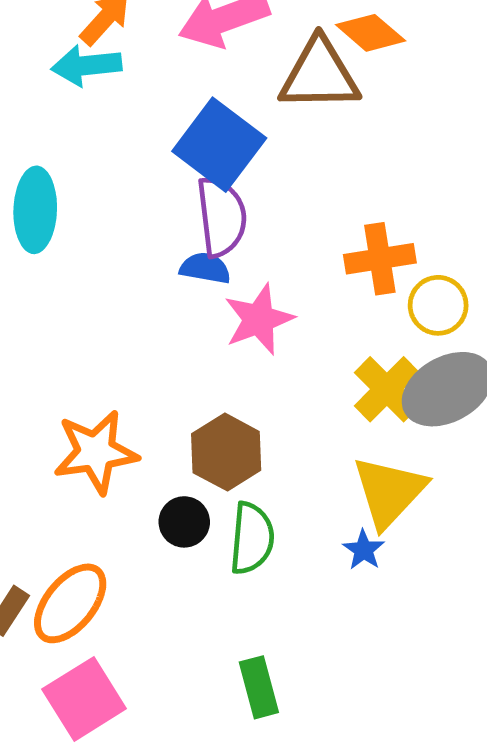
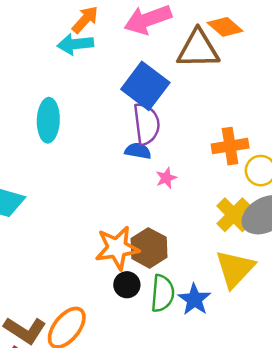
pink star: (259, 319) -> (166, 178), size x0.6
orange star: (96, 452) -> (117, 248), moved
blue star: (364, 550) -> (194, 299), moved, size x1.5

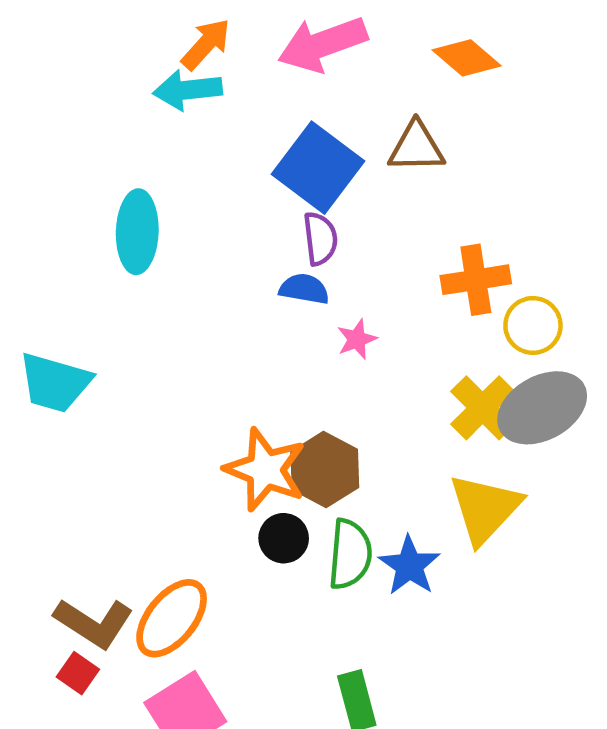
brown triangle: (198, 49) -> (416, 147), moved, size x0.7
purple semicircle: (147, 124) -> (320, 239), size x0.7
orange star: (117, 248) -> (265, 470), turned 30

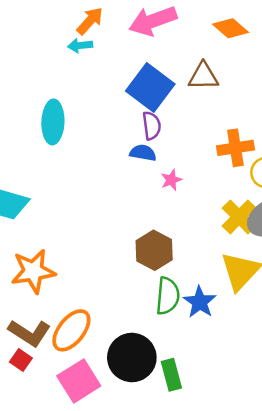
cyan arrow: (188, 90) -> (80, 46), size x0.7
orange star: (265, 470) -> (33, 271), moved, turned -30
black circle: (284, 538) -> (132, 358), moved, size x1.8

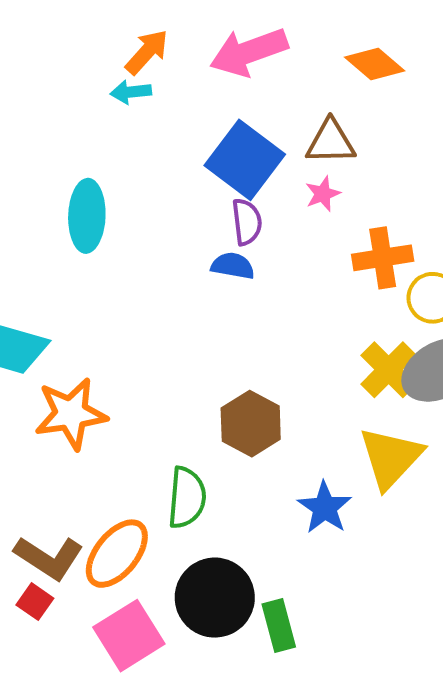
pink star: (171, 180) -> (323, 194), moved
orange star: (33, 271) -> (71, 414), moved
green semicircle: (168, 296) -> (187, 498), moved

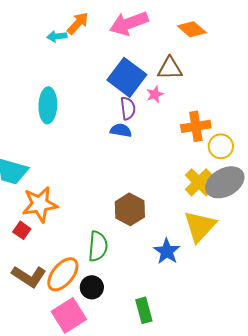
cyan arrow: (131, 92) -> (57, 36), moved
pink star: (323, 194) -> (155, 94), moved
black circle: (215, 598) -> (92, 287), moved, size x0.6
red square: (35, 602) -> (22, 230), moved

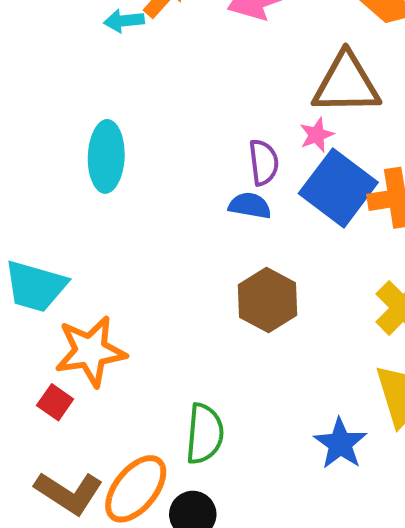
brown triangle: (170, 68) -> (346, 84), size x1.4
blue square: (127, 77) -> (338, 188), moved
brown hexagon: (130, 209) -> (268, 300), moved

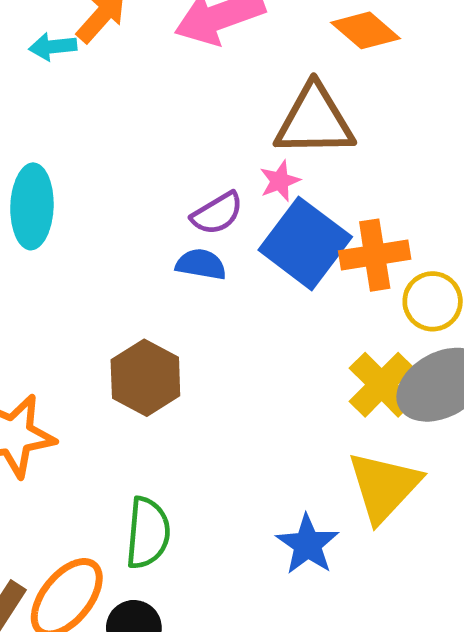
purple semicircle: (264, 162) -> (217, 213), turned 66
brown hexagon: (268, 300) -> (145, 378), moved

